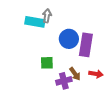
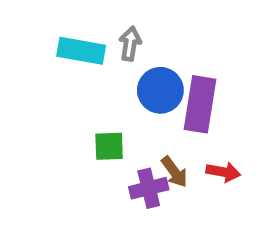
gray arrow: (47, 16) -> (130, 44), moved

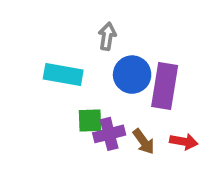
cyan rectangle: (81, 51) -> (63, 75), moved
purple cross: (149, 188) -> (109, 134), moved

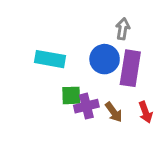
gray arrow: (107, 36) -> (123, 29), moved
red arrow: (184, 142) -> (145, 112), turned 60

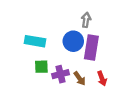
green square: (71, 95) -> (41, 67), moved

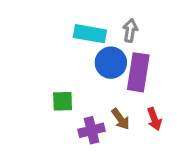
cyan rectangle: (35, 41) -> (90, 34), moved
purple cross: (61, 74) -> (92, 130), moved

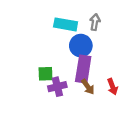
purple rectangle: (138, 72) -> (83, 69), moved
purple cross: (92, 130) -> (57, 87), moved

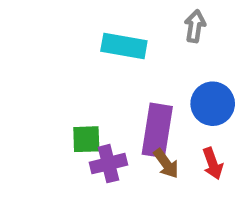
gray arrow: (95, 22) -> (195, 26), moved
blue circle: (81, 46) -> (213, 104), moved

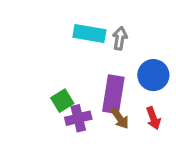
gray arrow: (195, 26) -> (120, 38), moved
green square: (86, 139) -> (62, 101), turned -30

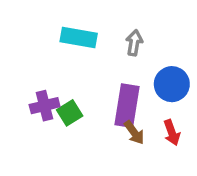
cyan rectangle: (89, 33) -> (79, 38), moved
purple cross: (78, 118) -> (45, 106), moved

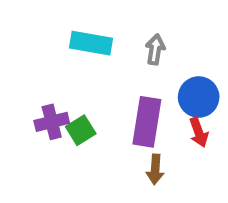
brown arrow: (134, 133) -> (155, 169), moved, turned 40
red arrow: (172, 133) -> (199, 132), moved

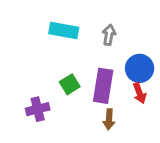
purple cross: (52, 122) -> (38, 109), moved
green square: (81, 130) -> (70, 84), moved

